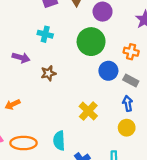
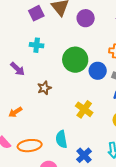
green circle: (91, 42) -> (75, 60), moved
purple arrow: (21, 58) -> (18, 69), turned 35
brown star: (48, 73) -> (44, 88), moved

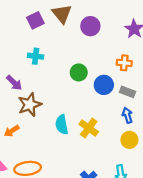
green circle: (75, 60) -> (79, 72), size x0.6
brown star: (44, 88) -> (30, 105), moved, size x1.5
cyan semicircle: (61, 139) -> (62, 125), moved

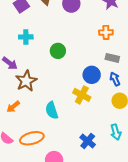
green circle: (79, 72) -> (58, 51), moved
blue circle: (104, 85) -> (92, 75), moved
cyan semicircle: (62, 125) -> (52, 110), moved

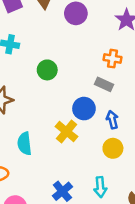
gray rectangle: (112, 58) -> (104, 84), moved

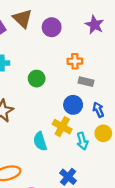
orange cross: (112, 59) -> (75, 61), moved
cyan semicircle: (25, 144) -> (40, 141), moved
cyan arrow: (100, 187) -> (82, 141), moved

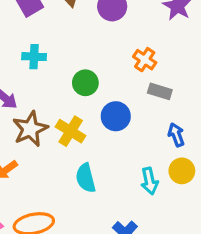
orange cross: (75, 61) -> (145, 60), turned 32
blue circle: (73, 105) -> (116, 116), moved
yellow cross: (62, 127) -> (71, 131), moved

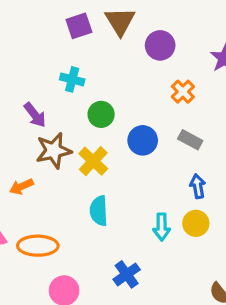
orange cross: (145, 60) -> (183, 92), moved
green circle: (85, 83) -> (101, 114), moved
blue circle: (116, 116) -> (143, 140), moved

